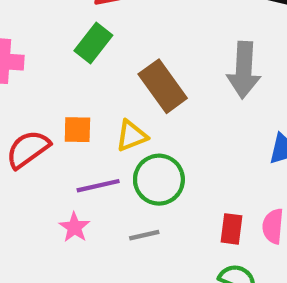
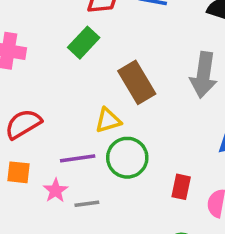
orange square: (77, 130) -> (19, 172), moved
red rectangle: (231, 229) -> (181, 187), moved
gray line: (144, 235) -> (87, 204), moved

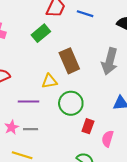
green circle: (127, 158) -> (71, 103), moved
pink star: (56, 190) -> (12, 127), moved

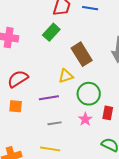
pink star: (12, 127) -> (85, 119), moved

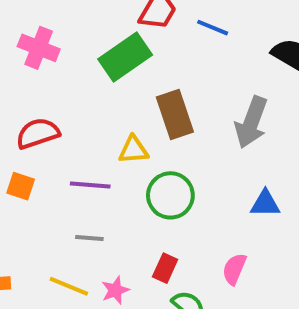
green rectangle: (51, 32) -> (125, 57), size x1.4
red rectangle: (108, 113) -> (165, 268), moved
pink star: (85, 119) -> (115, 290), moved

